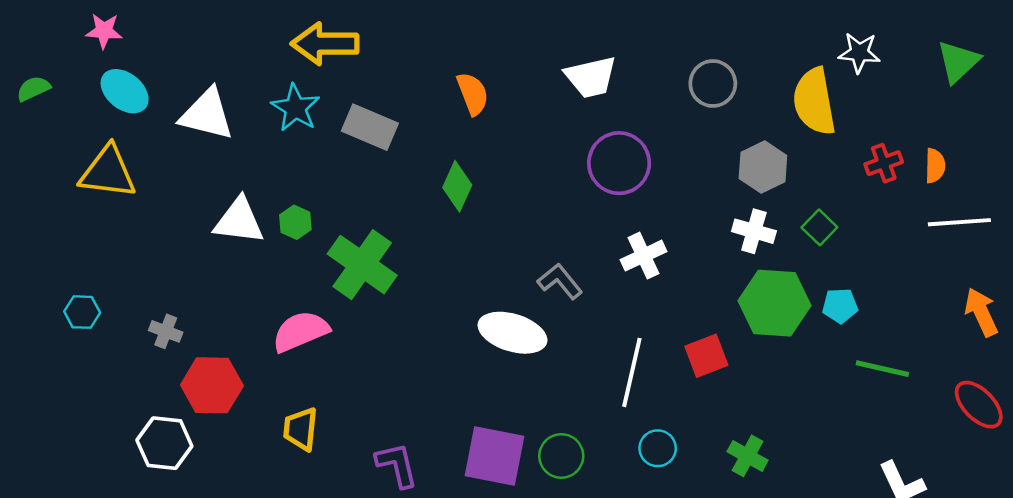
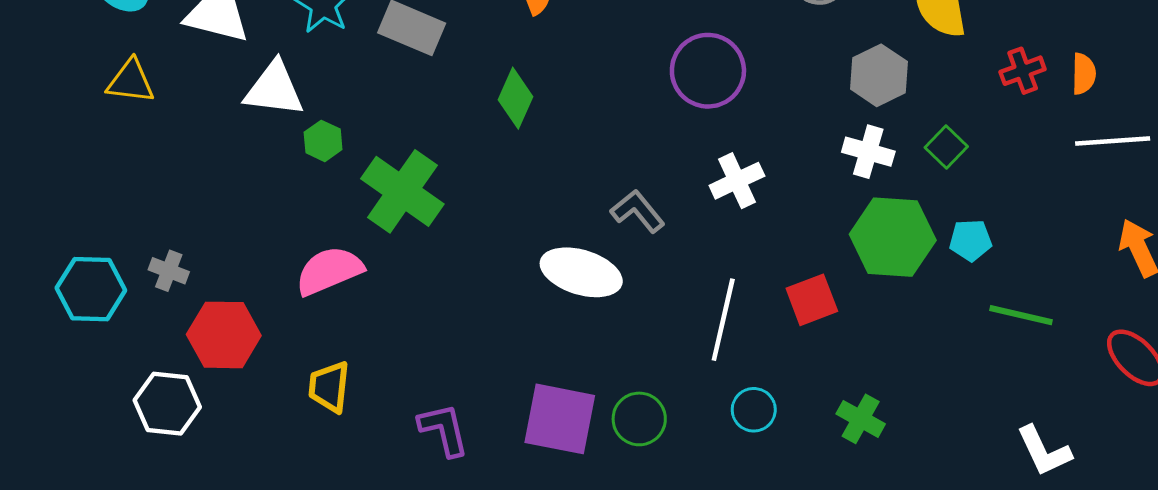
yellow triangle: (108, 172) -> (131, 81), moved, size x0.7
white triangle: (239, 221) -> (274, 89), moved
cyan hexagon: (82, 312) -> (91, 289), moved, size x1.6

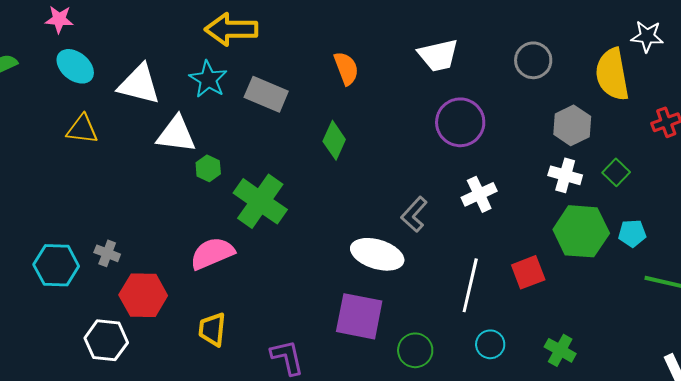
gray L-shape: (638, 211) -> (414, 214), turned -99
purple square: (560, 419) -> (359, 316), moved

